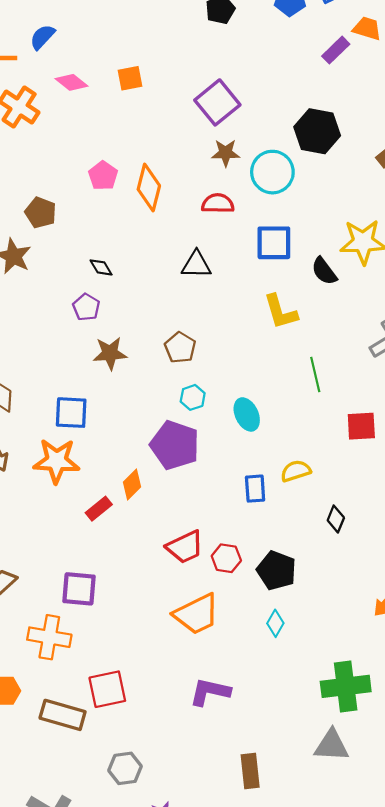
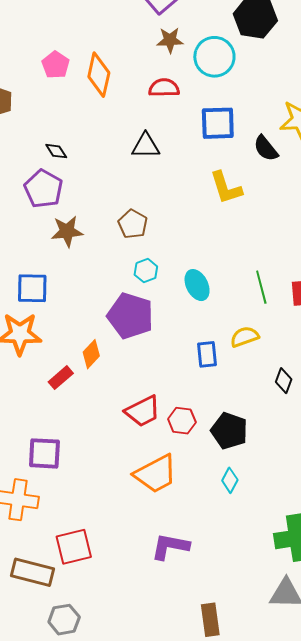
purple pentagon: (86, 307) -> (43, 189), size x1.5
green line: (315, 375) -> (261, 287), moved
gray hexagon: (125, 768) -> (64, 620), moved

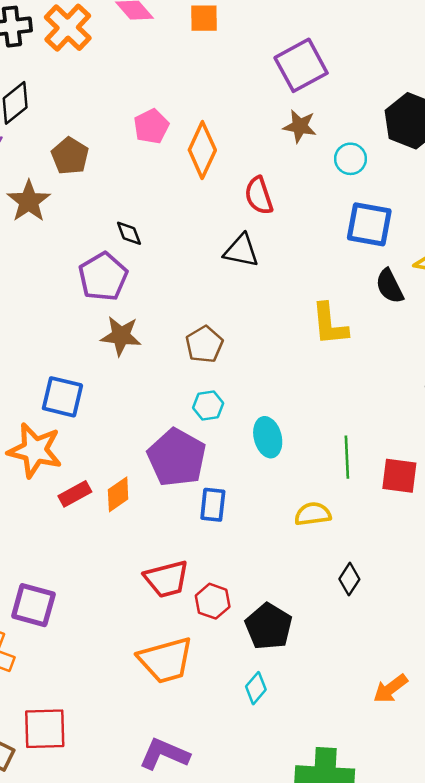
cyan circle: (214, 57) -> (350, 159), size x0.6
red semicircle: (164, 88) -> (259, 196), moved, turned -120
blue square: (218, 123) -> (369, 224), moved
blue rectangle: (207, 354) -> (213, 505), moved
red rectangle: (61, 378) -> (75, 494), moved

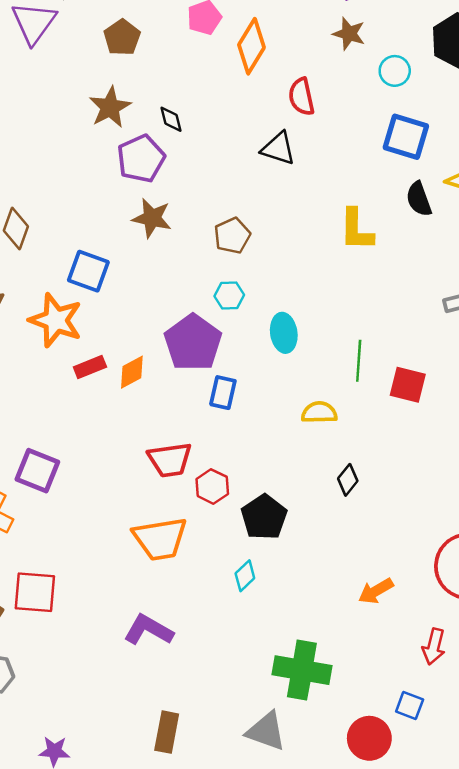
brown star: (29, 201) -> (110, 107), moved

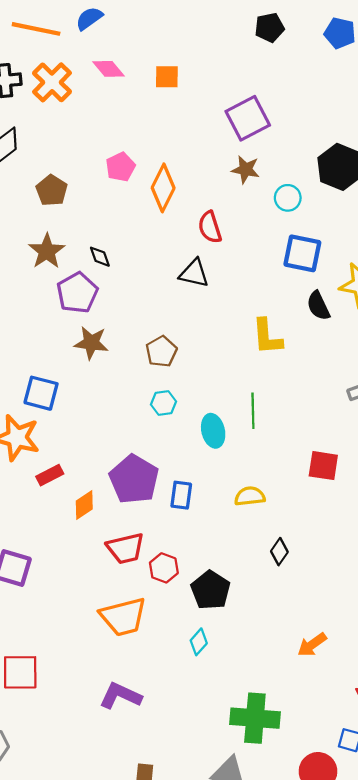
purple pentagon: (193, 343) -> (134, 479), moved
green line: (359, 361) -> (253, 411), moved
orange diamond: (132, 372) -> (84, 505), moved
blue rectangle: (223, 393) -> (181, 495), moved

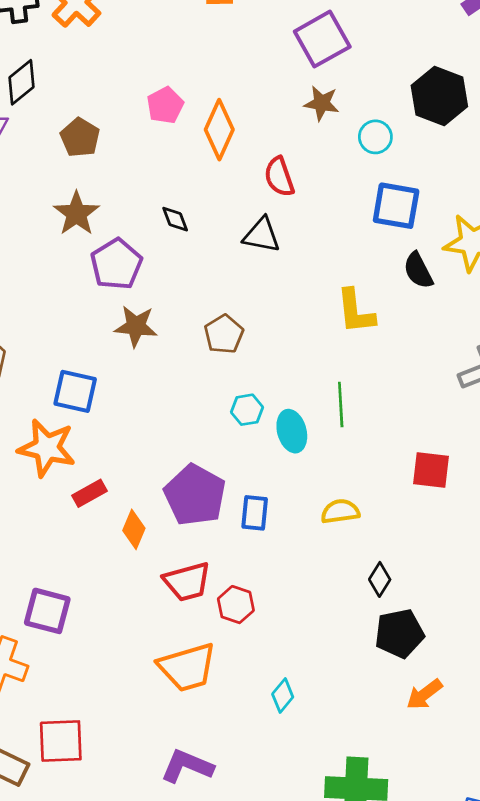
black diamond: (100, 257) -> (175, 219), moved
cyan hexagon: (163, 403) -> (247, 410), moved
orange diamond: (84, 505) -> (134, 529), turned -32
black pentagon: (211, 590) -> (399, 633), moved, turned 30

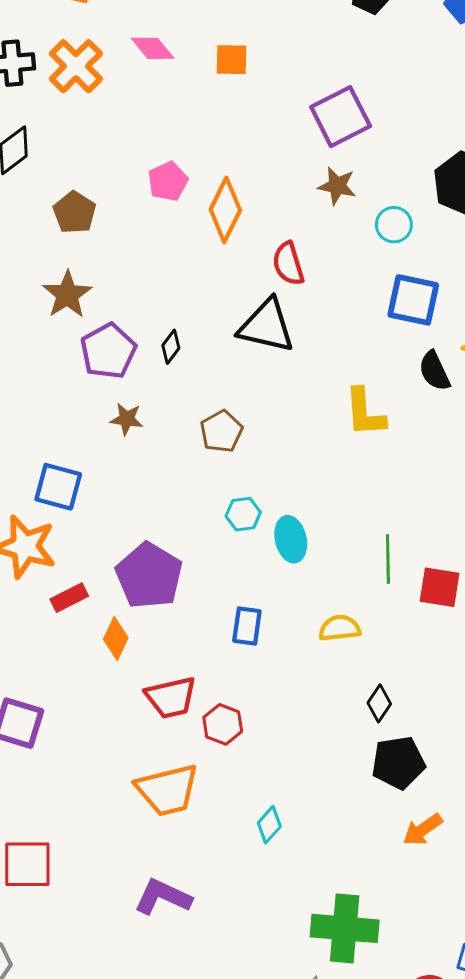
black diamond: (175, 219) -> (171, 347), moved, turned 56
black triangle: (262, 235) -> (267, 326), size x1.4
brown star: (136, 326) -> (127, 419), size x0.7
green line: (341, 405) -> (388, 559), moved
purple pentagon: (195, 495) -> (149, 576), moved

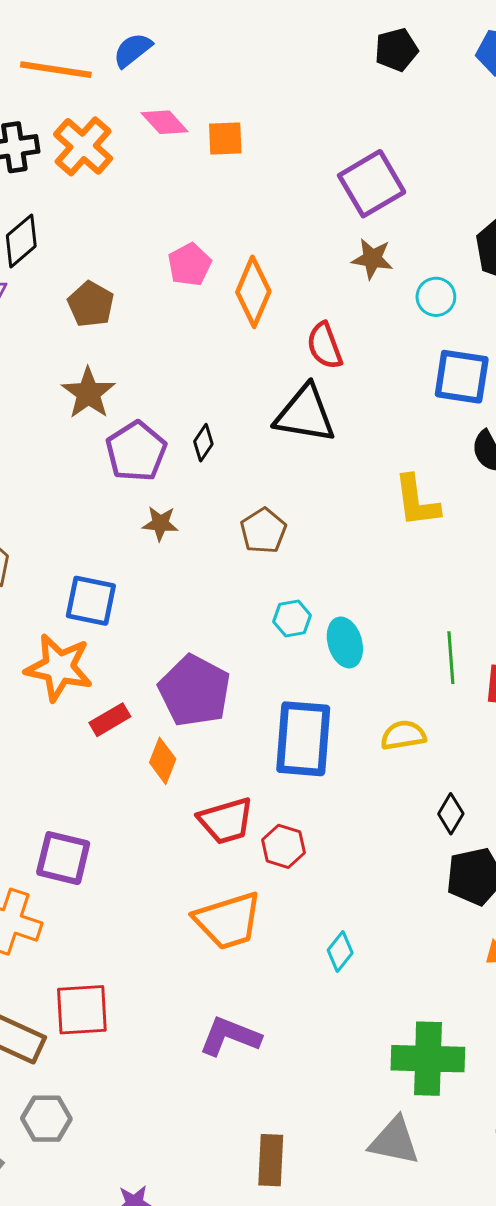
orange square: (232, 60) -> (225, 138), moved
blue rectangle: (247, 626) -> (303, 739), size x1.8

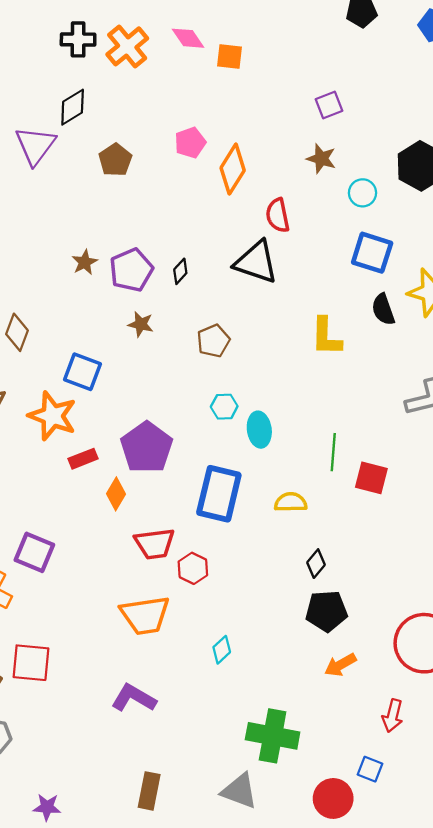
purple square: (372, 184) -> (329, 105), size x0.6
brown star: (88, 393) -> (85, 262), moved, size x0.7

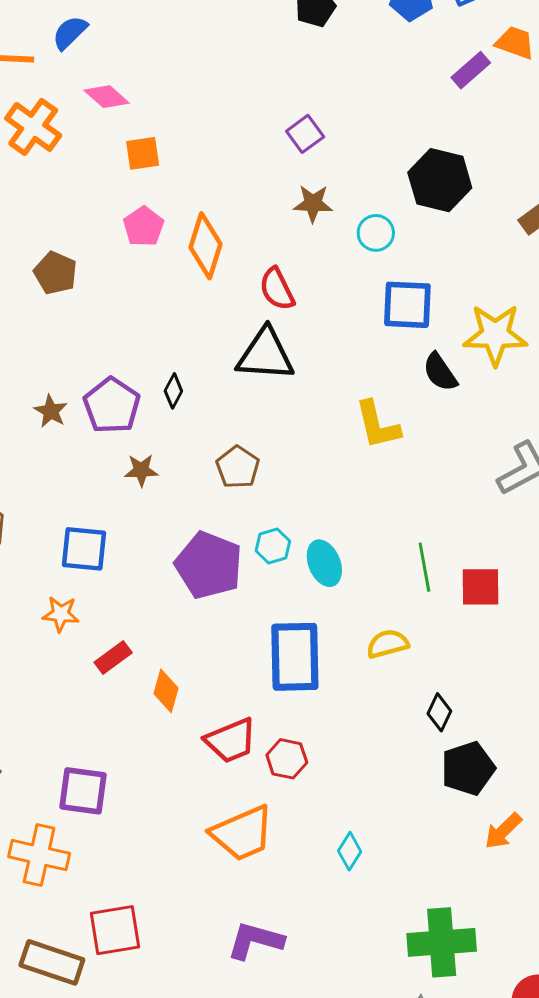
orange square: (230, 57) -> (143, 153), moved
orange star: (52, 416) -> (61, 614), size x0.6
purple pentagon: (147, 447) -> (209, 565), moved

